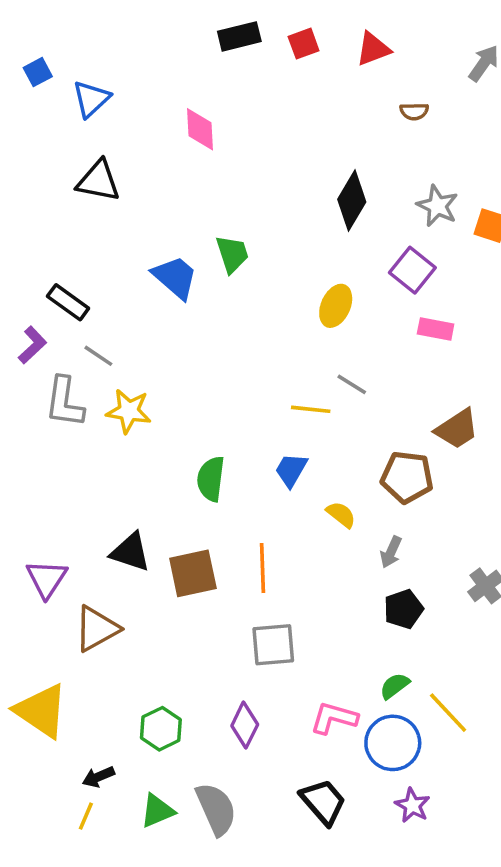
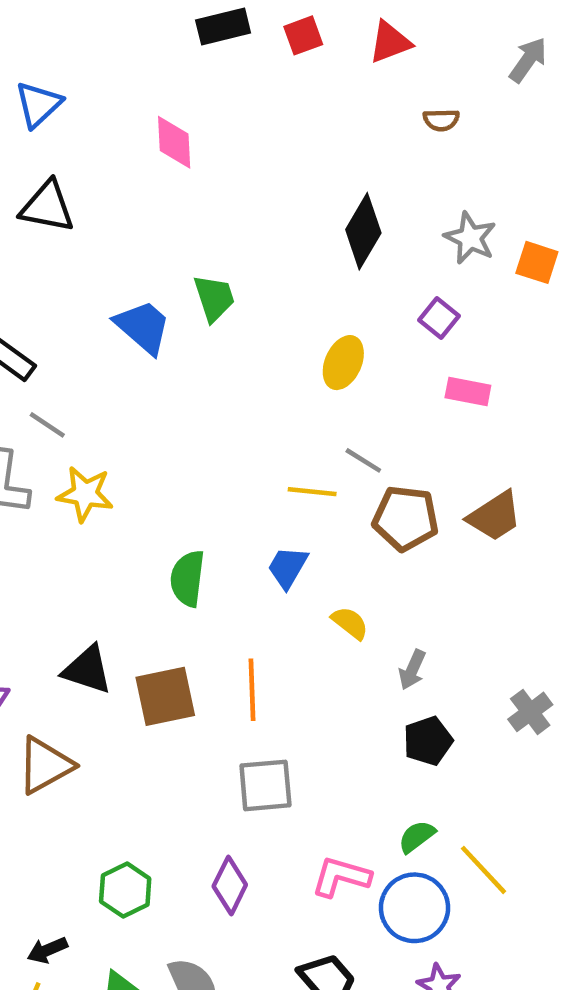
purple square: (412, 270) -> (439, 318), size x0.7
brown pentagon: (407, 477) -> (406, 518), moved

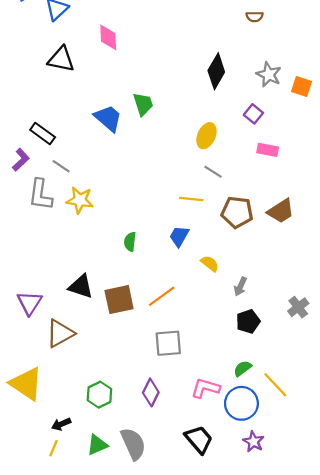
pink diamond: (174, 142) -> (108, 37), moved
gray line: (363, 460) -> (213, 172), moved
green semicircle: (187, 578) -> (130, 242), size x0.7
orange line: (252, 690) -> (162, 296), turned 56

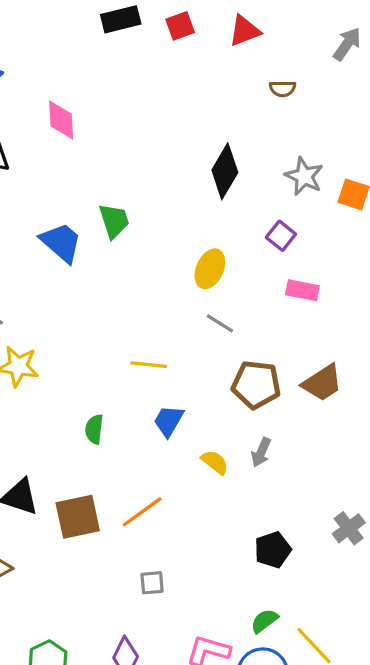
yellow line: (191, 199) -> (149, 365), moved
gray arrow: (240, 286) -> (261, 452), moved
gray square: (168, 343) -> (152, 583), size x0.6

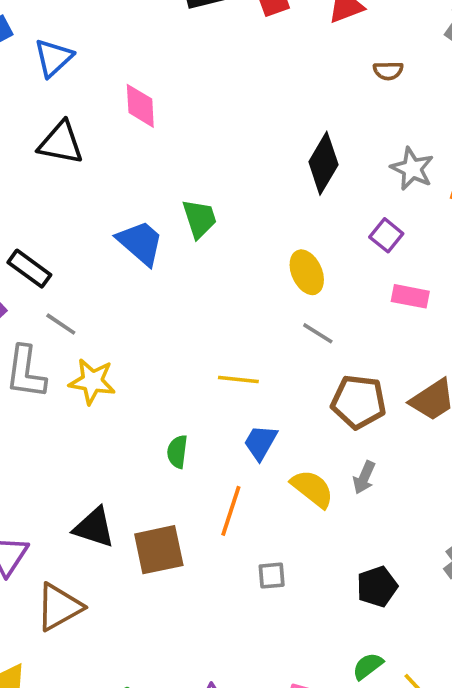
yellow ellipse: (210, 269) -> (307, 272), turned -48
yellow semicircle: (215, 462) -> (312, 489), size x1.4
orange line: (142, 512) -> (231, 511), moved, turned -36
gray square: (152, 583) -> (272, 576), moved

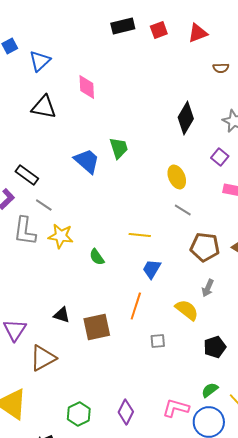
green semicircle: (177, 452) -> (97, 257), moved, turned -42
yellow semicircle: (312, 489) -> (187, 310), moved
black triangle: (94, 527) -> (62, 315), size x0.7

